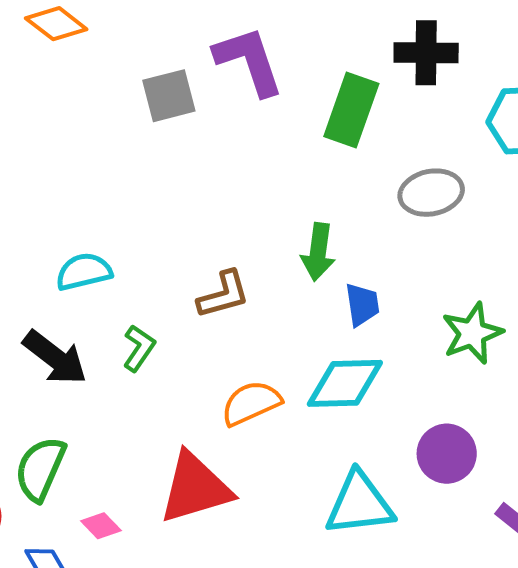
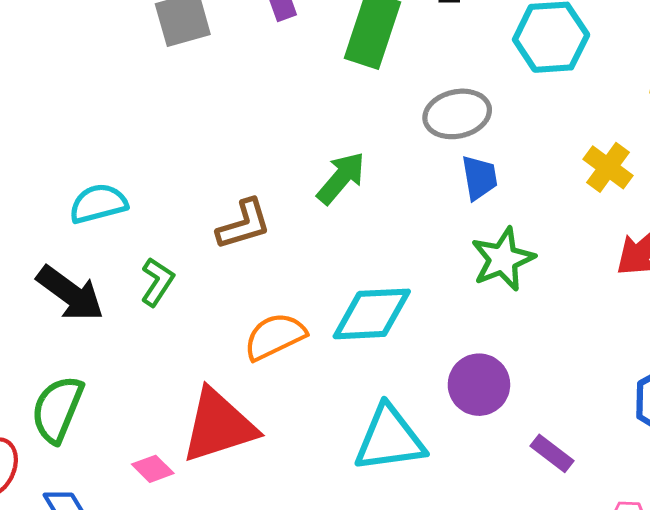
green arrow: (318, 252) -> (341, 178), turned -146
blue trapezoid: (362, 305) -> (479, 178), moved
pink diamond: (101, 526) -> (153, 469), moved

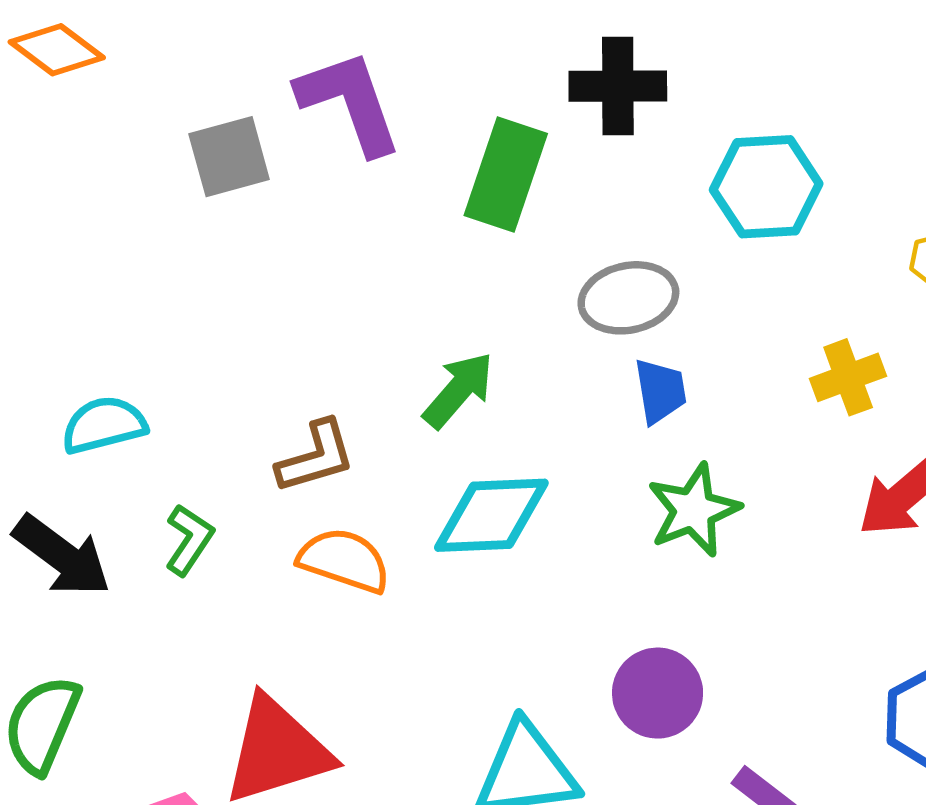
yellow cross: (608, 167) -> (848, 377), turned 33
cyan diamond: (372, 314) -> (491, 515), moved
orange semicircle: (275, 336) -> (344, 560), moved, turned 44

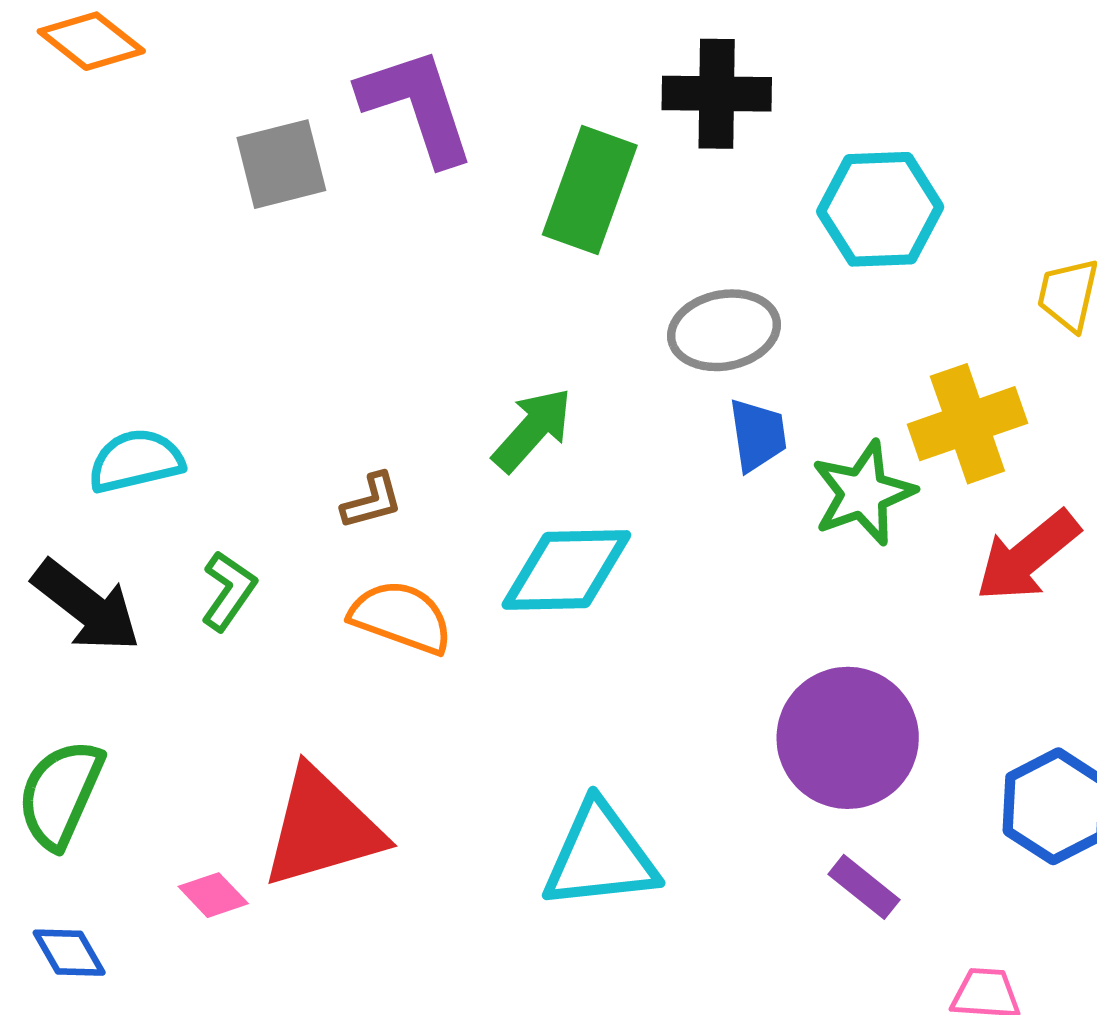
yellow cross: (848, 377) -> (967, 424), size x1.4
brown L-shape: (316, 457) -> (372, 501), size x0.7
green star: (694, 510) -> (863, 493), moved
purple circle: (658, 693) -> (848, 738), moved, size x1.4

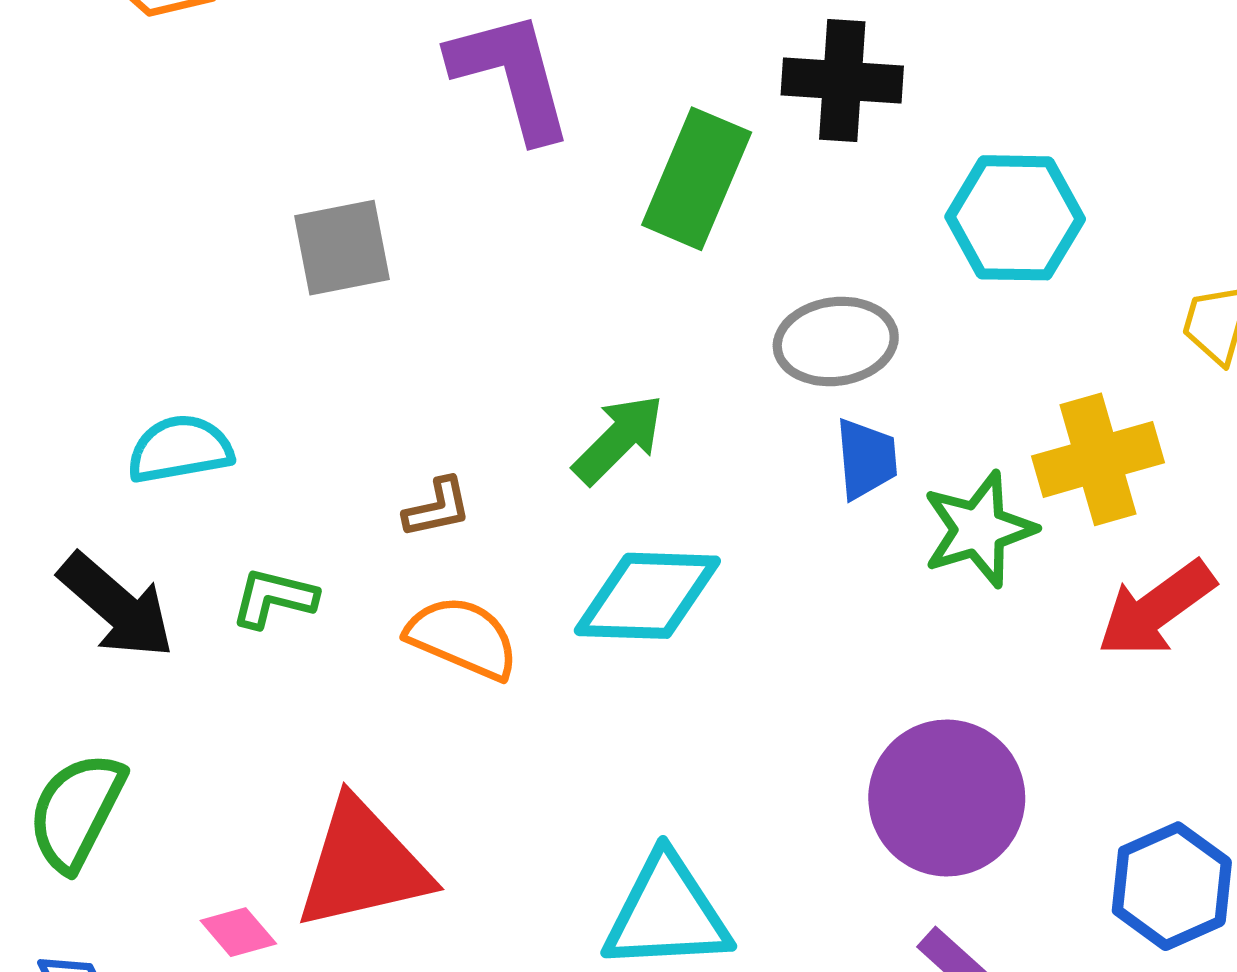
gray square: (281, 164) -> (342, 248), moved
green L-shape: (229, 591) -> (274, 598), turned -114

